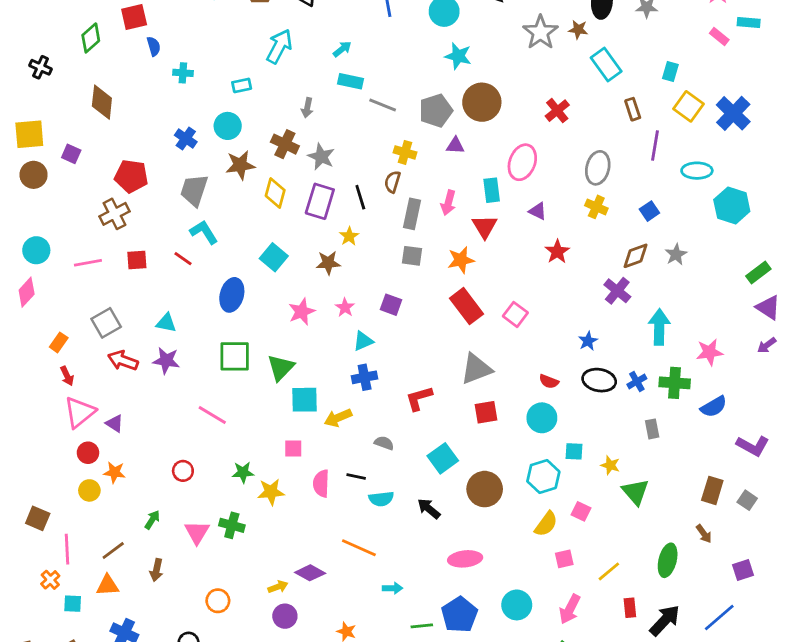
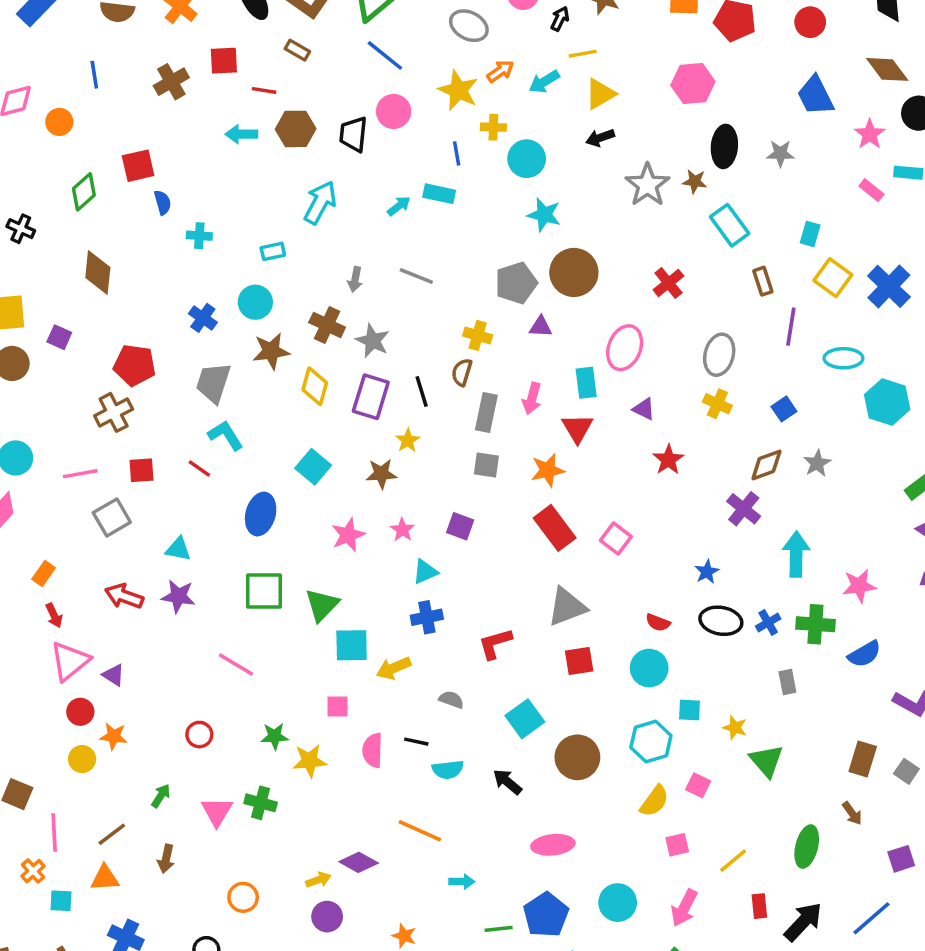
cyan rectangle: (351, 81) -> (439, 194), moved
gray line: (383, 105) -> (416, 276), moved
gray square: (106, 323) -> (112, 517), moved

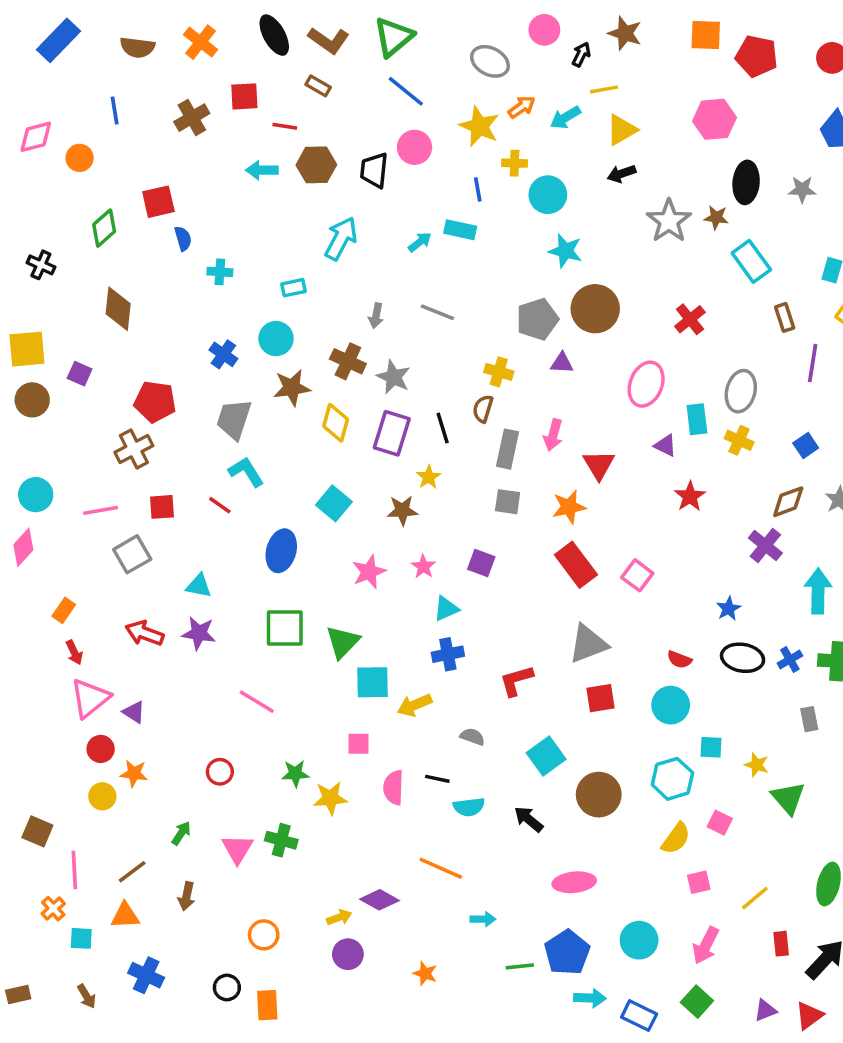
cyan rectangle: (586, 383) -> (697, 419), moved

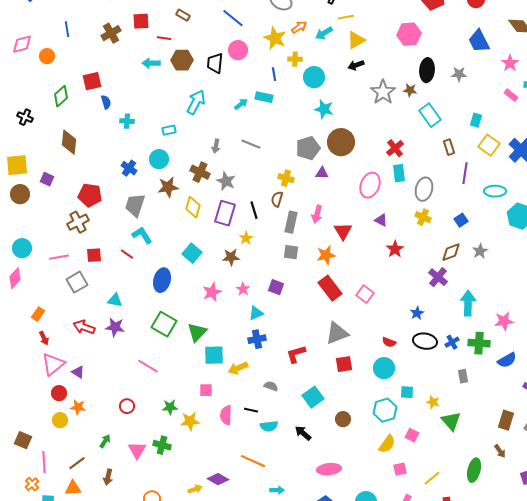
cyan rectangle: (697, 419) -> (399, 173), moved
green square: (285, 628) -> (164, 324), turned 30
brown circle: (599, 795) -> (343, 419), size x0.6

